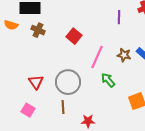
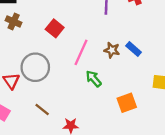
gray circle: (68, 82) -> (35, 67), moved
brown line: (63, 107) -> (42, 110), turned -48

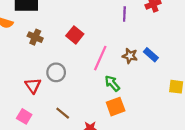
brown cross: (14, 22) -> (35, 37), moved
gray circle: (35, 67) -> (56, 72), size x0.7
orange square: (127, 103) -> (116, 107), moved

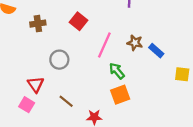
brown cross: (35, 37) -> (38, 24), turned -32
blue rectangle: (151, 55) -> (156, 51), moved
red triangle: (33, 86) -> (36, 84), moved

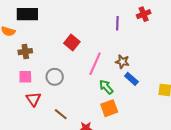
brown cross: (38, 24) -> (25, 52), moved
blue rectangle: (156, 51) -> (131, 79), moved
pink square: (27, 105) -> (25, 77), moved, turned -32

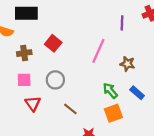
red square: (72, 42) -> (53, 43), moved
pink line: (95, 64) -> (98, 51), moved
blue rectangle: (131, 79) -> (137, 93), moved
brown line: (61, 114) -> (70, 109), moved

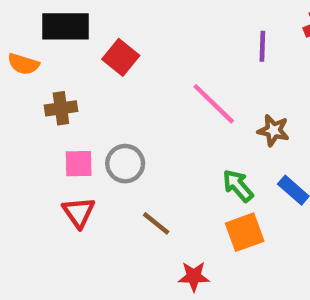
red square: (53, 43) -> (121, 57), moved
pink line: (98, 51) -> (214, 104), turned -70
pink square: (24, 80) -> (79, 164), moved

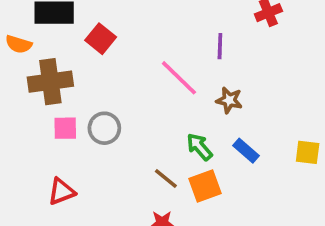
purple line: (262, 46) -> (220, 46), moved
brown cross: (61, 108) -> (50, 82), size x1.6
red triangle: (79, 212) -> (62, 192), moved, turned 44
brown line: (156, 223) -> (166, 178), moved

